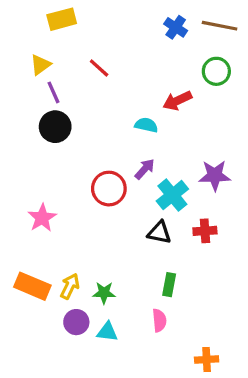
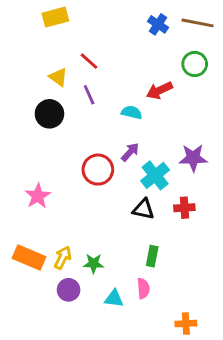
yellow triangle: (40, 65) -> (58, 77), moved, turned -48
purple line: (54, 92) -> (89, 95), moved
cyan triangle: (107, 332) -> (114, 299), moved

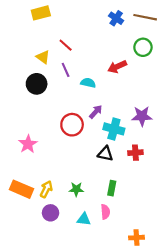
cyan semicircle: (132, 112) -> (88, 83), moved
cyan cross: (155, 175) -> (114, 129), turned -36
green star: (93, 263) -> (76, 189), moved

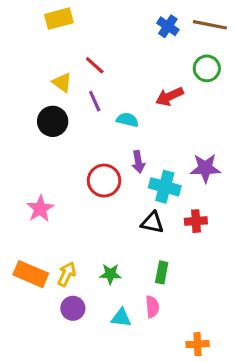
purple arrow: (96, 112) -> (138, 162), turned 128

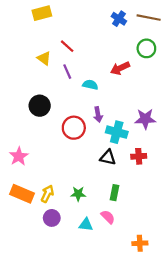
black circle: (53, 121) -> (40, 106), moved
pink star: (40, 209) -> (19, 156), moved
pink semicircle: (152, 307) -> (108, 217), turned -40

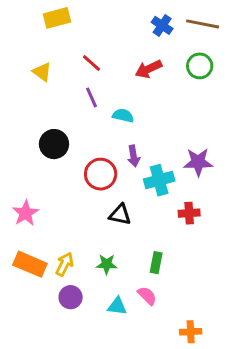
yellow triangle: (44, 58) -> (42, 72), moved
red arrow: (120, 68) -> (149, 69), moved
cyan cross: (117, 132) -> (159, 180), turned -30
black triangle: (108, 157) -> (120, 215), moved

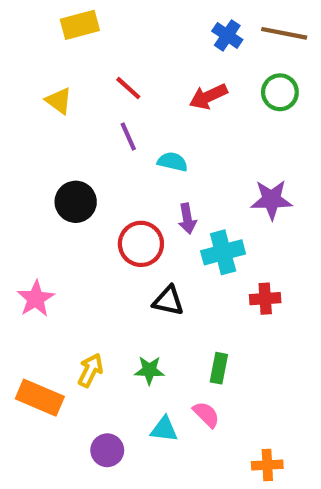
purple star: (198, 162) -> (272, 200), moved
orange rectangle: (30, 264) -> (40, 398), moved
purple circle: (71, 297) -> (107, 450), moved

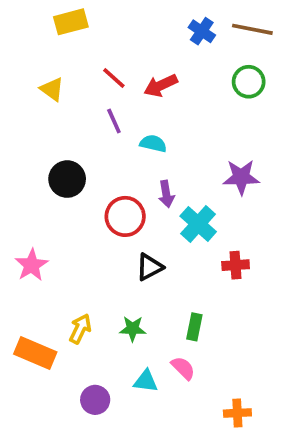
red arrow: (208, 96) -> (161, 85), moved
cyan cross: (223, 252) -> (198, 224), turned -33
black triangle: (168, 301) -> (149, 267), turned -40

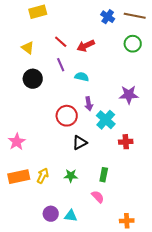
black circle: (67, 179) -> (33, 79), moved
orange rectangle: (35, 353) -> (19, 177), moved, turned -35
cyan triangle: (146, 381) -> (71, 216), moved

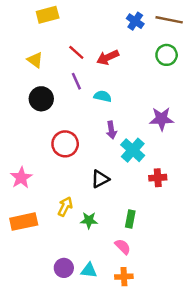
red circle: (67, 116) -> (65, 144), moved
yellow arrow: (43, 176) -> (65, 207), moved
orange cross: (127, 221) -> (124, 277), moved

